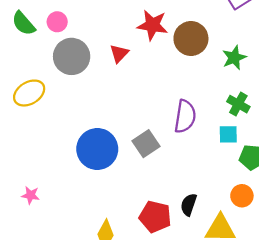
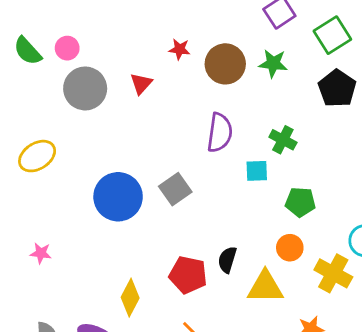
red star: (152, 25) -> (179, 49), size x0.6
green star: (234, 58) -> (273, 63), moved, turned 30
yellow ellipse: (29, 93) -> (37, 156), moved
purple semicircle: (185, 116) -> (220, 133), moved
cyan square: (228, 134) -> (257, 171), moved

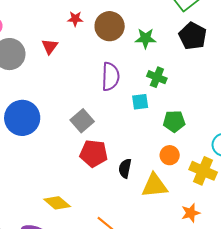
green star: (273, 63) -> (146, 38), moved
blue circle: (118, 197) -> (22, 118), moved
red pentagon: (188, 275) -> (94, 154), moved
yellow diamond: (130, 298) -> (57, 203), turned -72

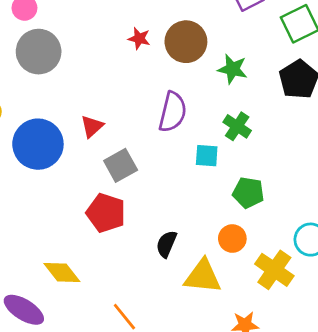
red star: (75, 19) -> (139, 38), moved
red triangle: (50, 46) -> (92, 126), moved
red pentagon: (94, 154) -> (106, 213), moved

